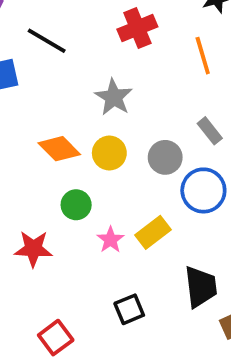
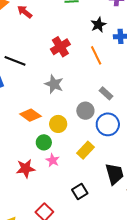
yellow circle: (109, 153) -> (58, 124), moved
pink star: (110, 240) -> (53, 160), moved

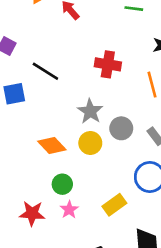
red cross: (60, 47) -> (108, 64), turned 30
gray circle: (85, 111) -> (121, 128), moved
yellow circle: (58, 124) -> (90, 143), moved

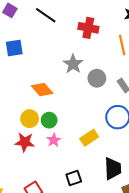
black line: (45, 71) -> (46, 15), moved
yellow circle: (90, 143) -> (30, 119), moved

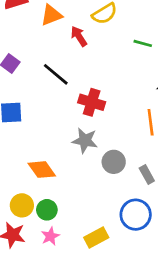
red cross: (88, 28) -> (92, 102), moved
gray star: (73, 64) -> (85, 140), turned -30

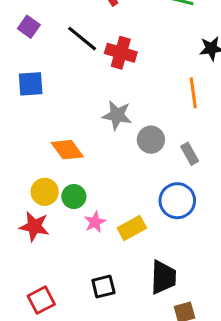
red cross: (92, 102) -> (121, 53), moved
pink star: (50, 236) -> (95, 222), moved

